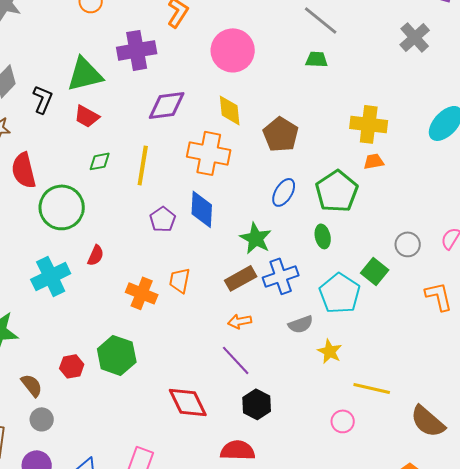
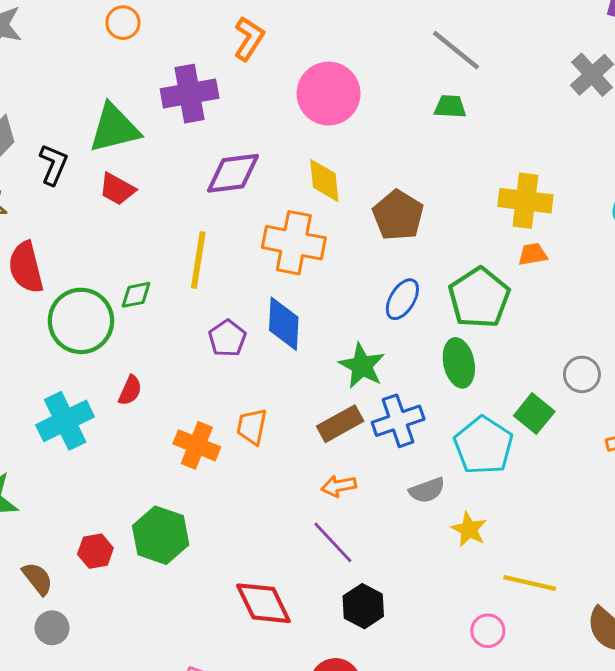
green diamond: (100, 161) -> (136, 295), moved
green ellipse: (323, 236) -> (459, 363), size x1.4

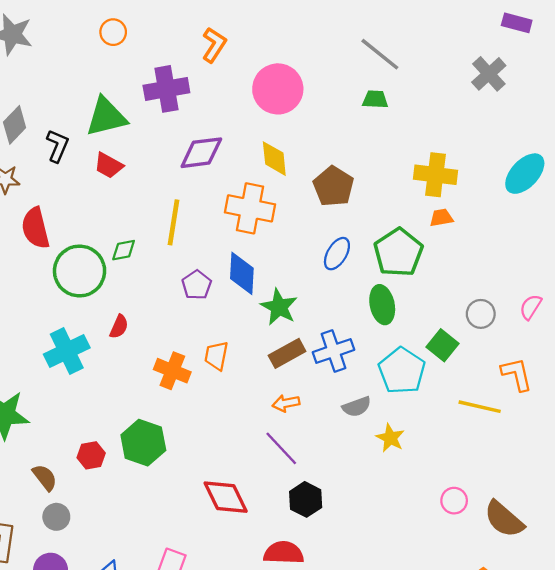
green star: (362, 366) -> (279, 307), moved
yellow line: (530, 583) -> (480, 407), moved
pink circle: (488, 631) -> (454, 501), moved

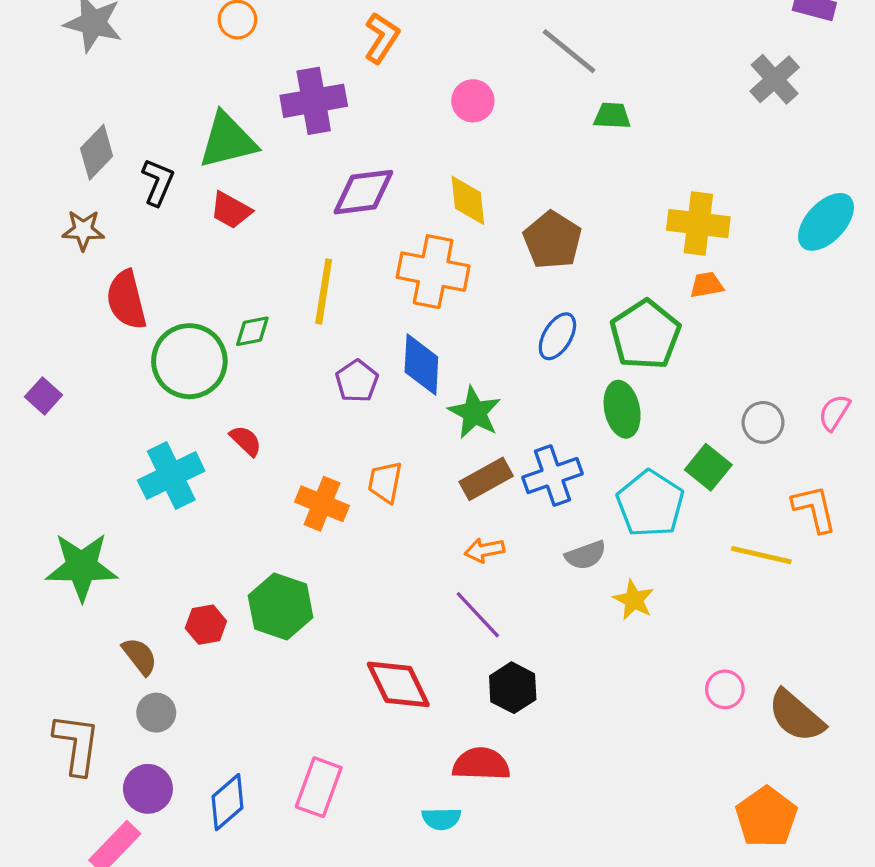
gray line: (380, 54) -> (569, 51), moved
pink circle: (278, 89) -> (473, 101), size x0.6
red semicircle: (119, 327) -> (246, 441), turned -70

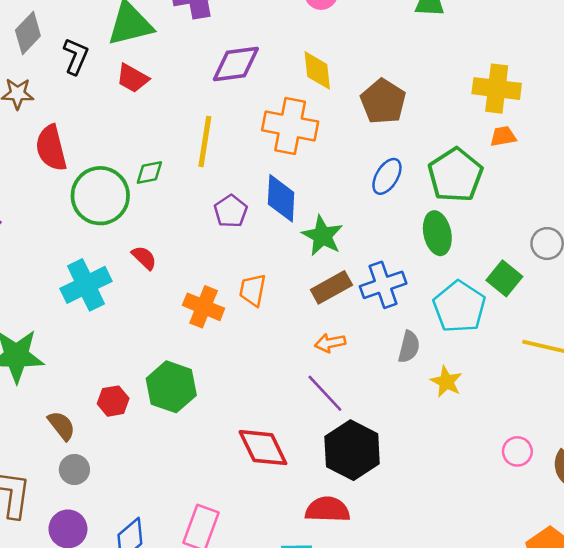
gray semicircle: (586, 555) -> (409, 347), turned -56
black hexagon: (513, 688) -> (352, 450), size x1.5

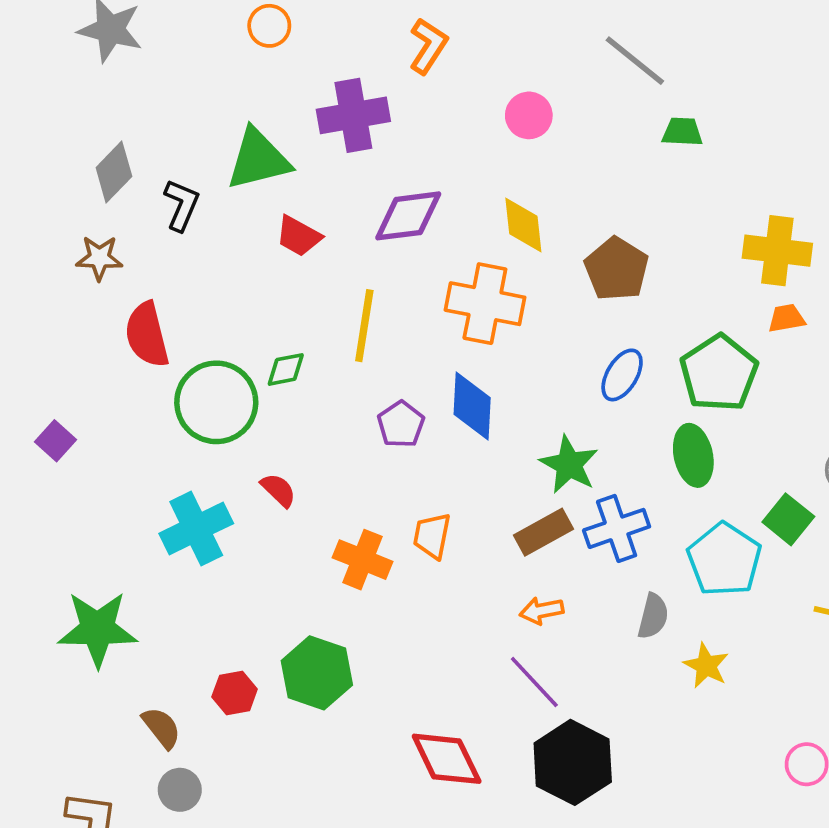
red trapezoid: (133, 78) -> (299, 236), moved
green star: (322, 236) -> (569, 464), moved

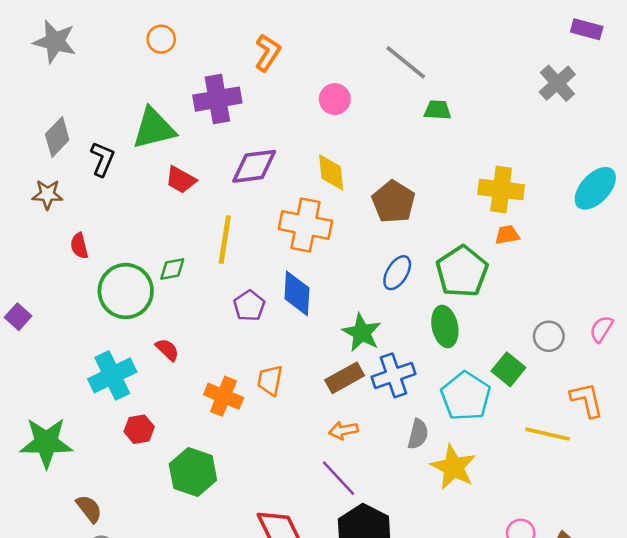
red semicircle: (147, 335) -> (79, 246), size x0.6
yellow star: (706, 666) -> (453, 467), size x1.5
red hexagon: (235, 693) -> (139, 429), moved

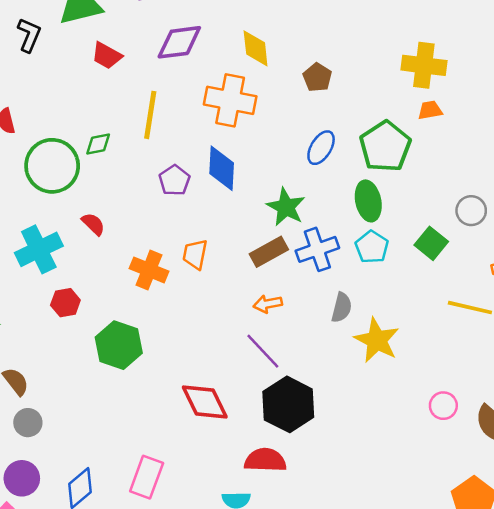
brown pentagon: (393, 202) -> (317, 77), size x0.7
cyan pentagon: (466, 396) -> (372, 247), moved, size x0.7

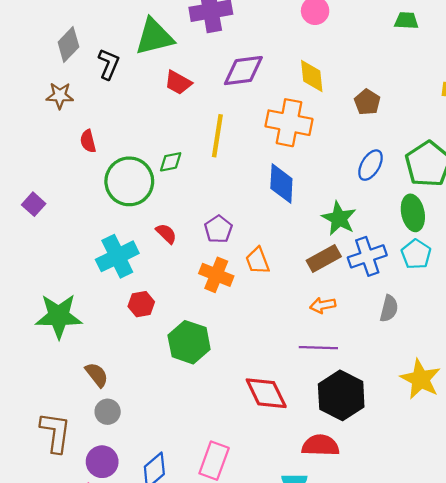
purple pentagon: (174, 180) -> (218, 229), moved
orange trapezoid: (195, 254) -> (257, 261), turned -32
yellow star: (377, 340) -> (420, 379), moved
purple line: (263, 351) -> (318, 348), turned -45

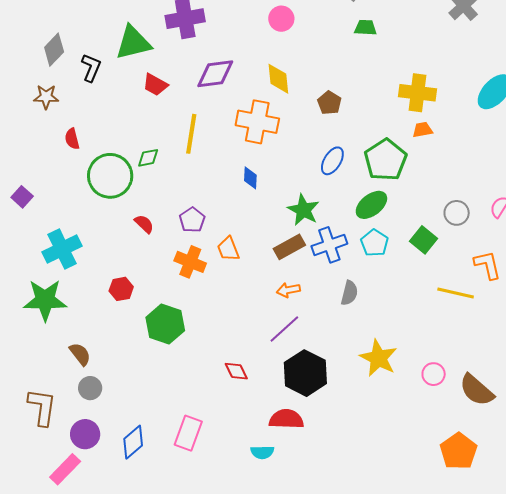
blue diamond: (281, 184) -> (250, 178), size x0.6
green ellipse: (413, 213) -> (371, 205), turned 64
cyan cross: (117, 256) -> (62, 249), moved
purple line: (318, 348) -> (284, 329), turned -44
red diamond: (266, 393) -> (236, 371), size x0.6

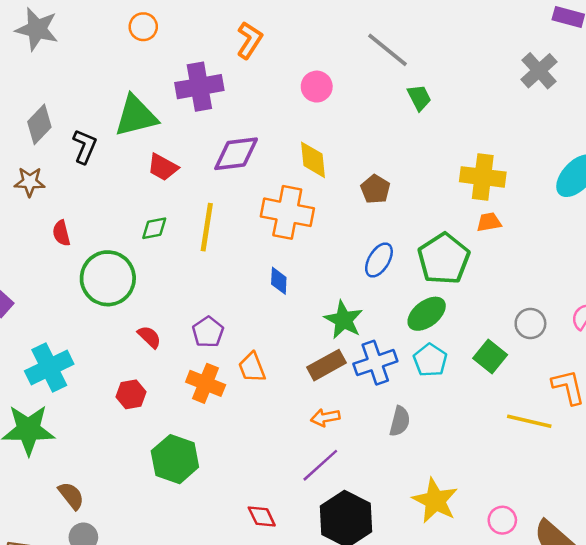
green trapezoid: (365, 28) -> (419, 98), turned 60
green diamond: (148, 158) -> (154, 228), moved
red hexagon: (121, 289) -> (131, 394), moved

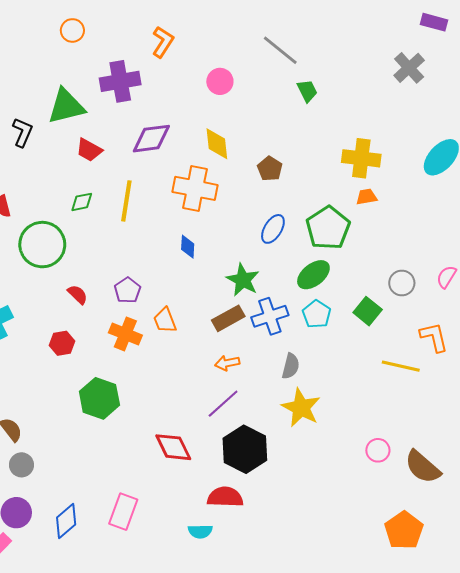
yellow star: (435, 501) -> (301, 408), moved
red diamond: (262, 516) -> (173, 447), size x1.5

